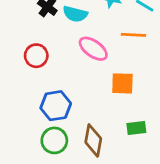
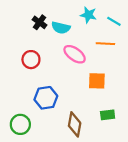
green circle: (54, 140) -> (20, 124), moved

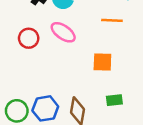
pink ellipse: (75, 54) -> (63, 32), moved
blue hexagon: (46, 98) -> (45, 108), moved

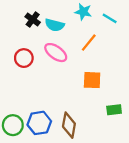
orange line: (112, 20) -> (89, 43), moved, turned -54
green rectangle: (114, 100) -> (114, 110), moved

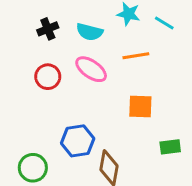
black cross: (33, 19) -> (48, 29), moved, turned 32
orange line: (89, 43) -> (136, 56), turned 42
blue hexagon: (39, 123) -> (78, 141), moved

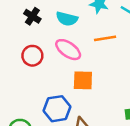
black cross: (48, 29) -> (32, 16), turned -35
orange square: (140, 107) -> (83, 80), moved

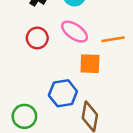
orange line: (105, 38) -> (113, 39), moved

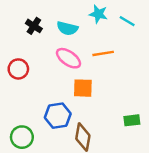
red circle: (37, 38) -> (18, 69), moved
orange line: (113, 39) -> (103, 53), moved

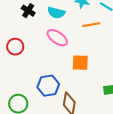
orange line: (103, 53) -> (91, 25), moved
orange square: (83, 88) -> (80, 63), moved

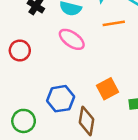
orange square: (80, 63) -> (108, 89), moved, turned -30

